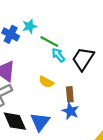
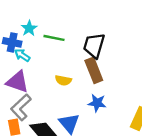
cyan arrow: (58, 55) -> (22, 55), moved
brown rectangle: (70, 94) -> (94, 70), moved, size x1.5

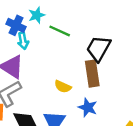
cyan arrow: (22, 55) -> (23, 41), turned -147
yellow semicircle: (63, 80) -> (63, 87), moved

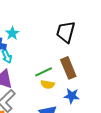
green line: (60, 31) -> (44, 72), moved, turned -36
black trapezoid: (98, 48) -> (66, 32), moved

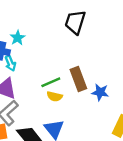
black trapezoid: (66, 32) -> (75, 22), moved
blue star: (72, 96) -> (100, 92), moved

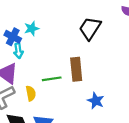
brown rectangle: (78, 79) -> (76, 69), moved
yellow semicircle: (55, 96) -> (31, 93), moved, turned -128

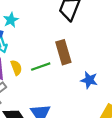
yellow semicircle: (31, 93) -> (16, 68), moved

